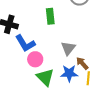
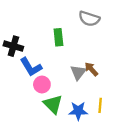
brown arrow: (82, 63) -> (91, 69), moved
blue star: (69, 73) -> (78, 111), moved

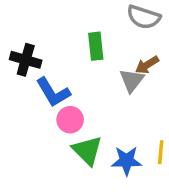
brown arrow: (91, 69) -> (147, 65), moved, turned -80
gray triangle: (78, 72) -> (132, 80), moved

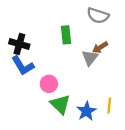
blue L-shape: (53, 92) -> (23, 66), moved
blue star: (127, 161) -> (86, 111), turned -30

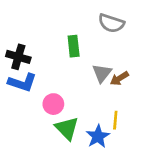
brown arrow: (100, 47) -> (119, 78), moved
blue L-shape: (23, 66) -> (22, 82), turned -40
yellow line: (109, 105) -> (115, 120), moved

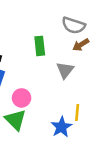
brown arrow: (119, 78) -> (81, 45), moved
green triangle: (67, 128) -> (15, 120), moved

